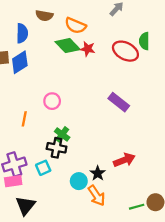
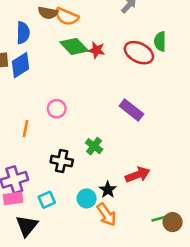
orange semicircle: (75, 26) -> (67, 17), moved
green cross: (62, 134) -> (94, 146), moved
cyan square: (43, 168) -> (47, 200), moved
green line: (137, 207) -> (160, 218), moved

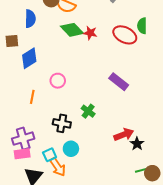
blue diamond: (21, 65) -> (29, 58), moved
black star: (108, 190) -> (137, 144), moved
cyan circle: (87, 198) -> (71, 149), moved
orange arrow: (107, 215) -> (58, 167), moved

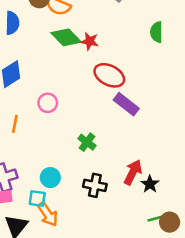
red ellipse: (125, 35) -> (109, 75), moved
black cross: (62, 123) -> (95, 185), moved
red arrow: (124, 135) -> (133, 172), turned -42
cyan circle: (71, 149) -> (50, 178), moved
cyan square: (50, 155) -> (37, 199), turned 32

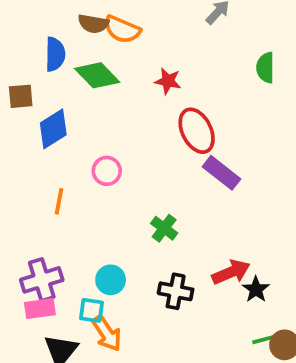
green diamond: (66, 37) -> (97, 75), moved
red ellipse: (109, 75) -> (197, 131), turned 36
red arrow: (133, 172) -> (231, 272), turned 40

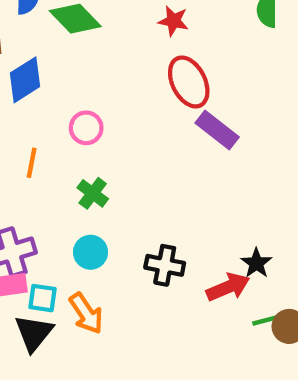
red star: (168, 81) -> (173, 21), moved
green cross: (164, 228) -> (93, 193), moved
red arrow: (231, 272) -> (228, 287), moved
cyan square: (91, 310) -> (42, 298), moved

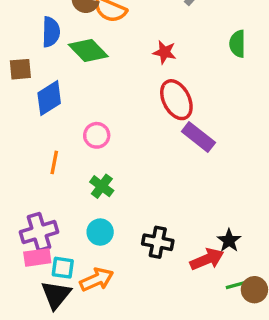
orange arrow: (86, 313) -> (97, 280), turned -80

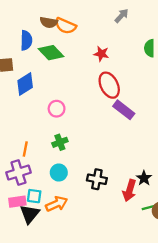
orange line: (54, 162) -> (25, 149), moved
green cross: (102, 186) -> (60, 142), turned 32
pink rectangle: (37, 257) -> (17, 202), moved
red arrow: (207, 259) -> (129, 190), turned 130

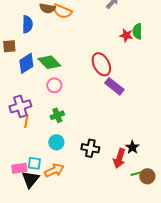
green diamond: (51, 53) -> (49, 62), moved
red star: (101, 54) -> (126, 35), moved
purple cross: (18, 173) -> (20, 106), moved

